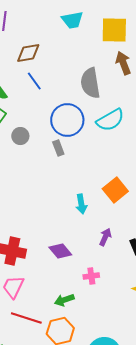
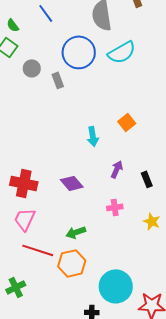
gray rectangle: (58, 148) -> (58, 80), moved
orange square: (115, 190) -> (127, 122), size x0.7
pink cross: (91, 276) -> (115, 207), moved

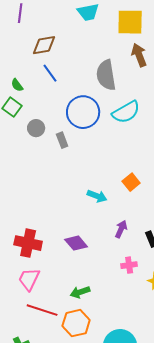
cyan arrow: (93, 136) -> (97, 196), turned -60
pink cross: (115, 207) -> (129, 265), moved

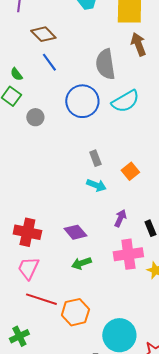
brown diamond: (44, 45) -> (43, 34), turned 55
gray rectangle: (62, 140) -> (95, 158), moved
pink cross: (129, 265) -> (128, 254), size x1.8
green arrow: (80, 292) -> (81, 263), moved

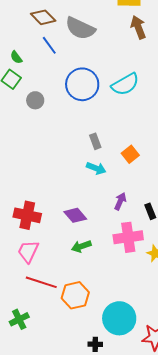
gray semicircle: (105, 64) -> (80, 28), moved, turned -56

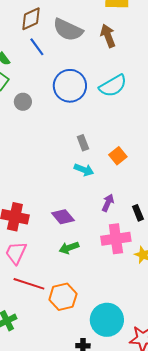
brown diamond: (43, 17) -> (31, 19), turned -70
brown arrow: (138, 27) -> (108, 36), moved

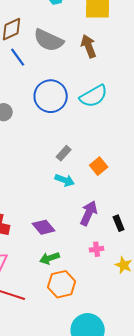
gray rectangle: (83, 143) -> (64, 153), turned 63
purple arrow: (108, 203) -> (89, 213), size x1.4
pink cross: (116, 239) -> (97, 249), size x0.5
orange hexagon: (63, 297) -> (62, 284), moved

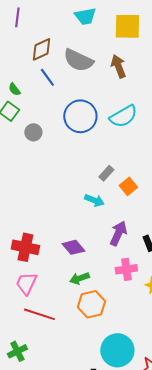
gray rectangle: (64, 153) -> (106, 173), moved
pink cross: (97, 249) -> (126, 269), size x1.5

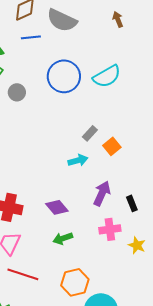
brown arrow: (118, 66) -> (118, 19), moved, size x0.7
blue line: (47, 77) -> (31, 37), turned -60
cyan arrow: (94, 200) -> (78, 160), turned -36
orange hexagon: (91, 304) -> (75, 282), moved

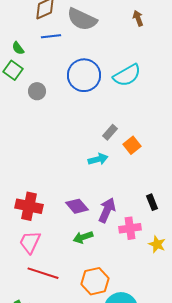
purple arrow: (102, 193) -> (107, 210), moved

